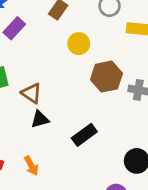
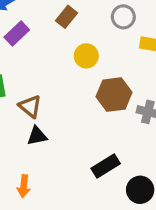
black rectangle: (84, 135) -> (106, 166), moved
orange arrow: (31, 166) -> (24, 186), turned 30

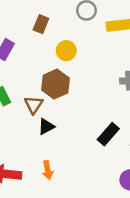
brown hexagon: (114, 95) -> (56, 84), moved
brown triangle: (30, 106) -> (34, 105), turned 42

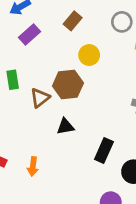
black triangle: (46, 127) -> (65, 127), moved
black rectangle: (108, 134) -> (104, 150), turned -35

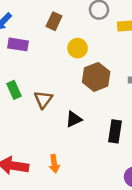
purple rectangle: (29, 34) -> (18, 44), turned 66
brown hexagon: (68, 84) -> (96, 77), moved

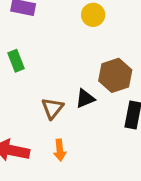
brown hexagon: (96, 77) -> (115, 75), moved
brown triangle: (43, 99) -> (52, 108), moved

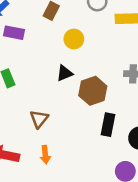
black triangle: (85, 99) -> (64, 73), moved

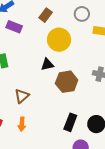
yellow circle: (74, 39) -> (59, 40), size x1.5
black rectangle: (108, 125) -> (70, 122), moved

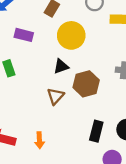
purple rectangle: (14, 27) -> (24, 35), moved
brown triangle: (22, 96) -> (55, 96), moved

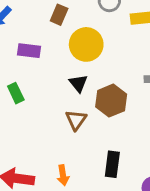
black triangle: (61, 66) -> (78, 83), turned -42
black rectangle: (96, 131) -> (112, 164), moved

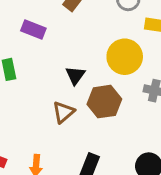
yellow circle: (86, 44) -> (125, 57), moved

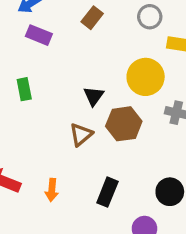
purple rectangle: (33, 30) -> (39, 35), moved

